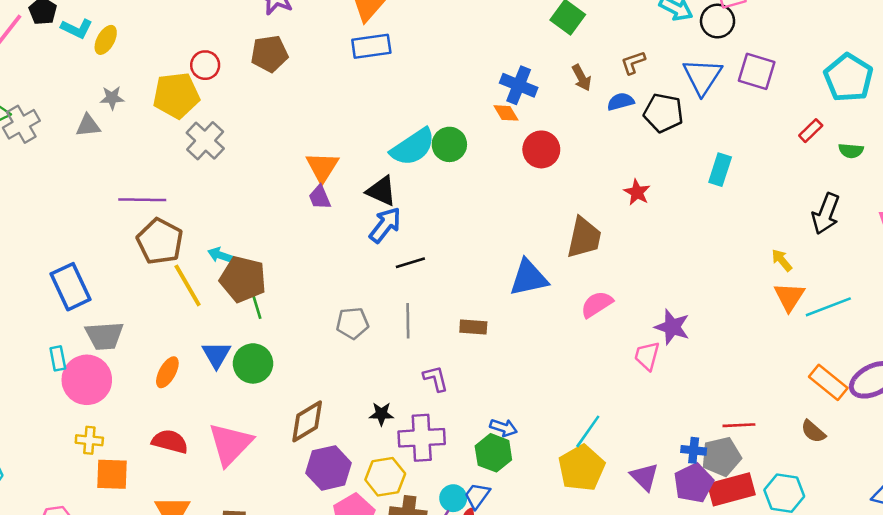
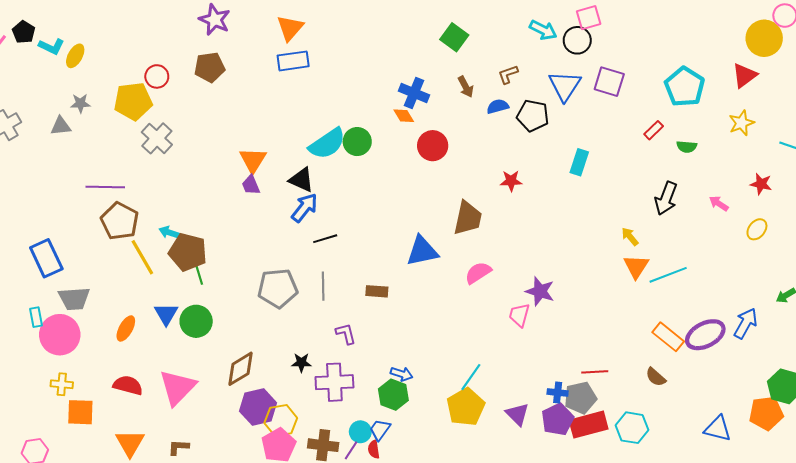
red star: (637, 192) -> (511, 181), turned -30
gray pentagon: (352, 323) -> (278, 288), size x1.5
yellow hexagon: (385, 477) -> (281, 420), moved

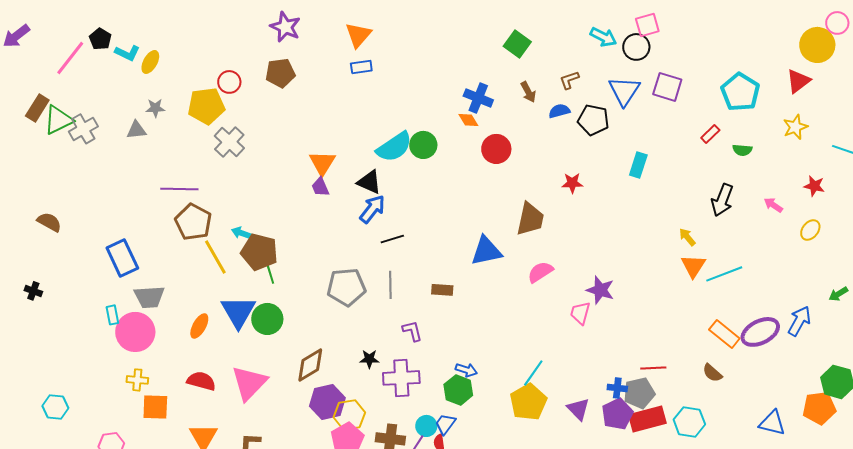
blue rectangle: (293, 61) -> (361, 67), size x0.7
blue triangle: (166, 314) -> (238, 312), size x1.5

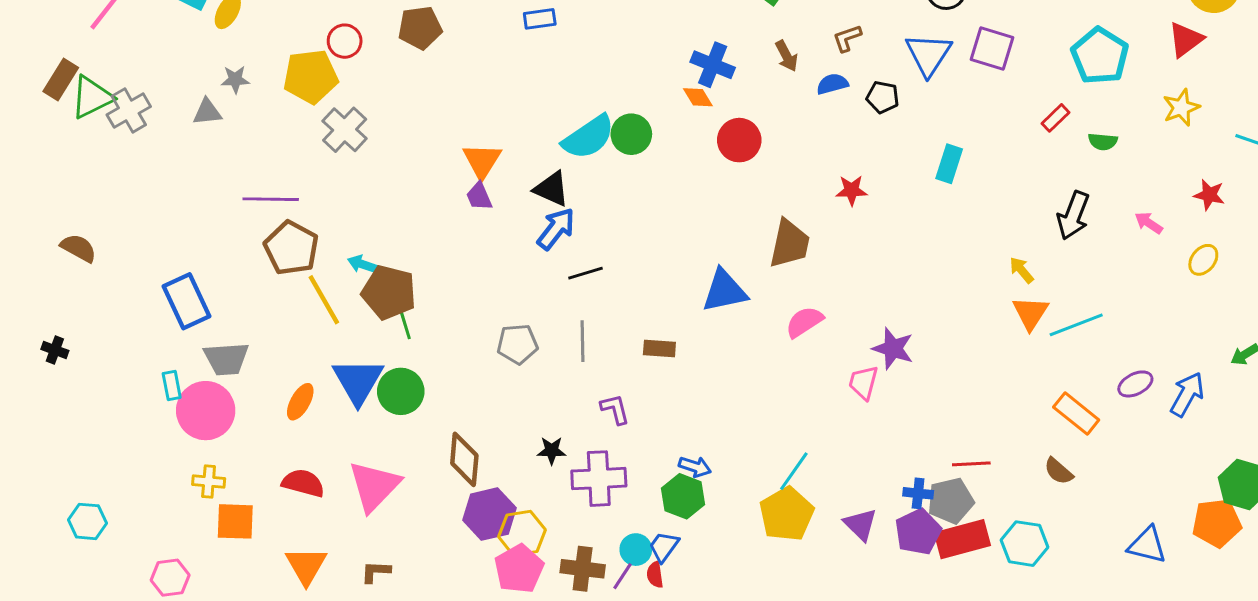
black pentagon: (593, 120) -> (883, 97), size x0.7
gray pentagon: (346, 287) -> (518, 344), size x0.7
purple ellipse: (760, 332) -> (1135, 384), moved, size x0.6
brown diamond: (310, 365) -> (464, 459), turned -54

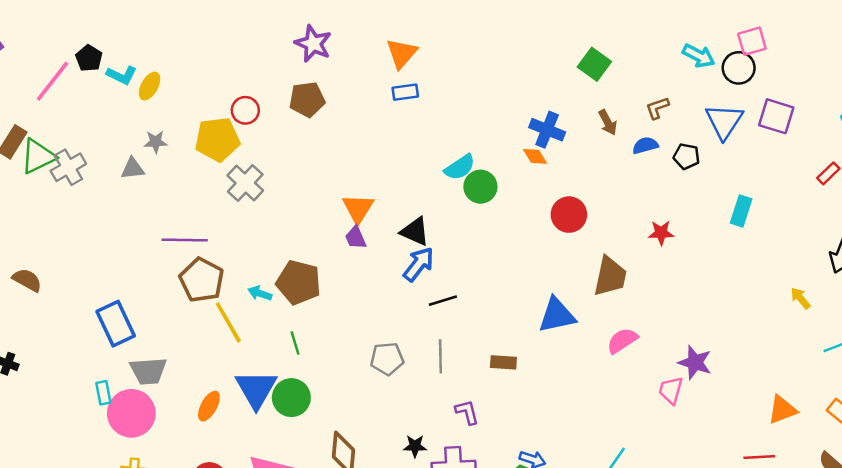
cyan semicircle: (588, 137) -> (460, 167), moved, size x0.7
red circle: (739, 140) -> (569, 215), moved
brown pentagon: (389, 292) -> (299, 282), moved
orange triangle: (1030, 313) -> (782, 410), moved, turned 36

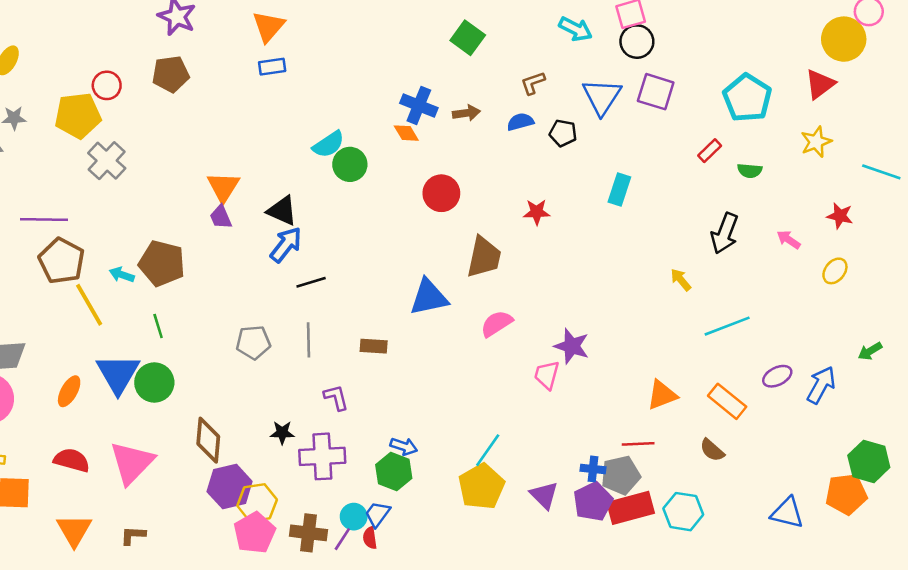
black circle: (739, 68) -> (637, 42), moved
brown arrow: (608, 122) -> (466, 113), moved, turned -70

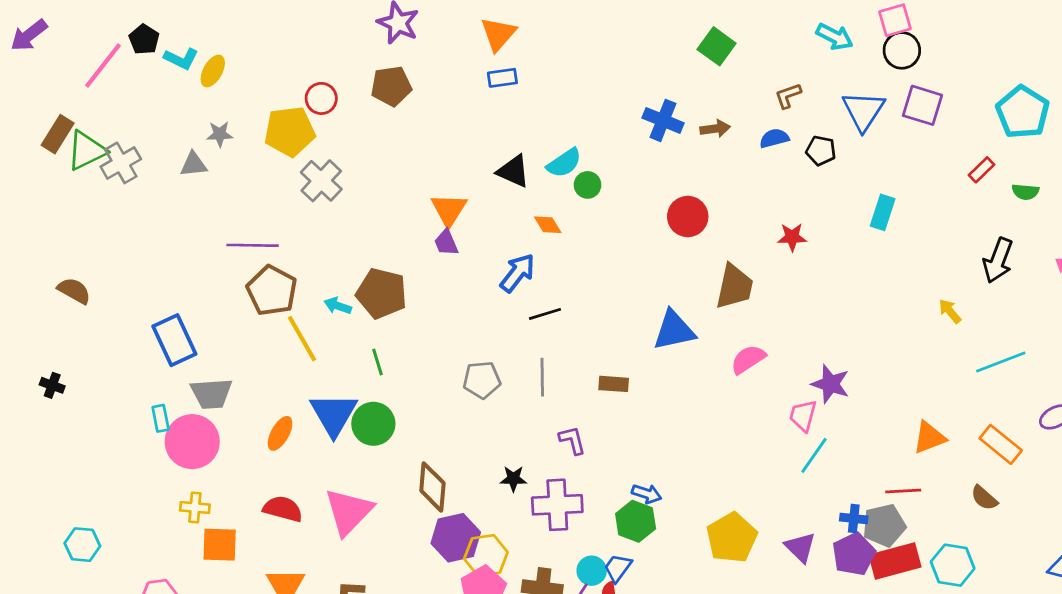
orange diamond: (406, 133) -> (548, 225), moved
green circle: (350, 164) -> (588, 185), size x0.7
black triangle: (282, 211) -> (513, 171), moved
cyan line: (488, 450) -> (814, 455), moved

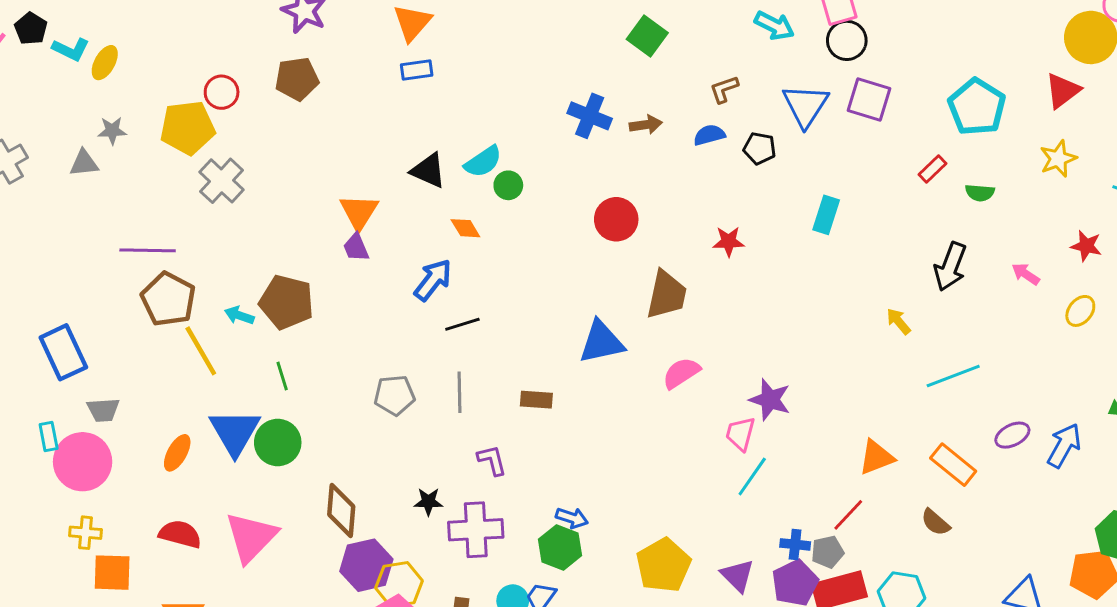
gray trapezoid: (211, 394) -> (103, 410), size x0.7
red line: (903, 491) -> (848, 515), turned -44
gray pentagon: (884, 525) -> (828, 552), size x0.7

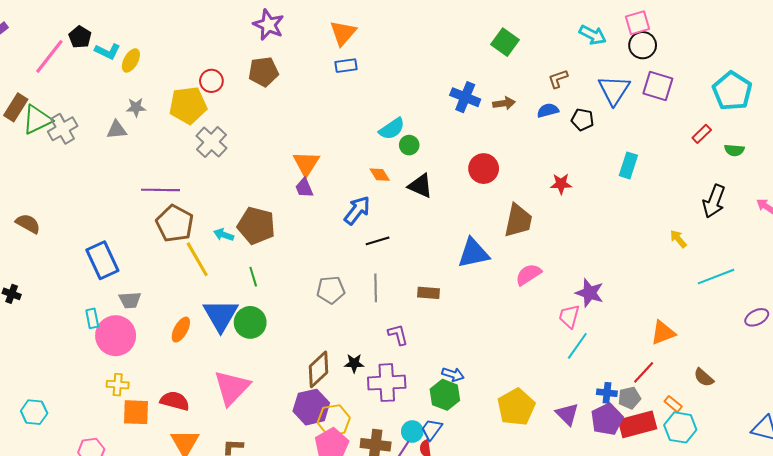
black triangle: (428, 171) -> (420, 186), moved
orange rectangle: (953, 465) -> (673, 404), moved, size x0.6
brown diamond: (341, 510) -> (318, 369), moved, turned 42
red semicircle: (180, 534) -> (175, 401), moved

